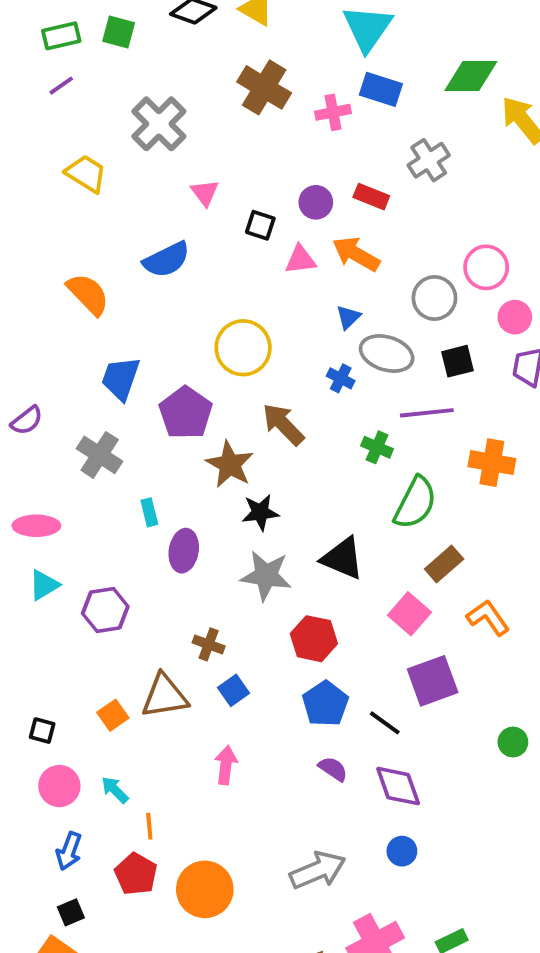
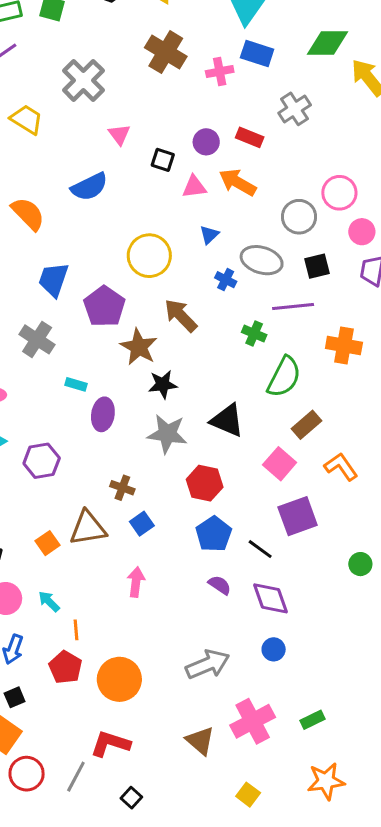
blue triangle: (348, 317) -> (209, 235), moved
cyan rectangle: (149, 512) -> (76, 384), turned -60

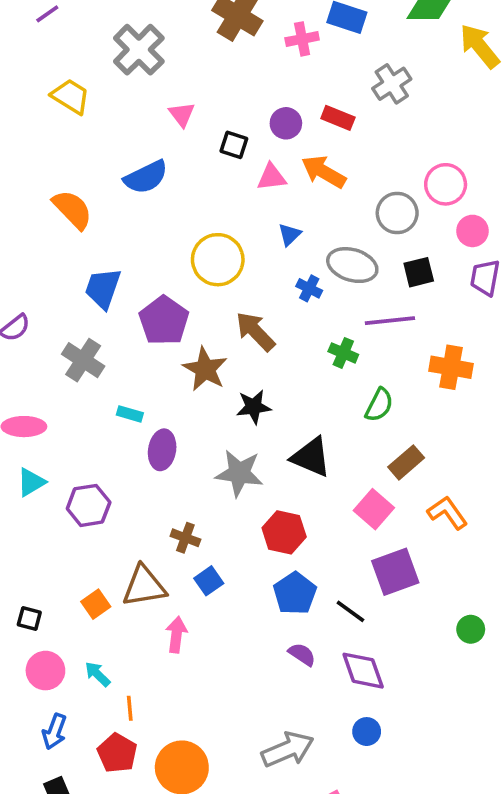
green semicircle: (284, 377) -> (379, 405), size x0.7
black star: (163, 384) -> (254, 407), moved
pink arrow: (136, 582) -> (176, 635), moved

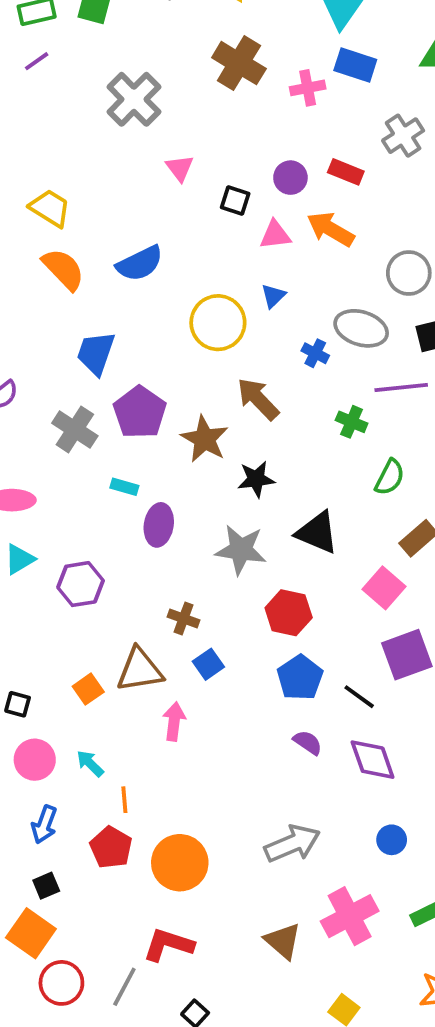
yellow trapezoid: (71, 96) -> (50, 208), moved
blue semicircle: (146, 177) -> (140, 263), moved
blue triangle: (289, 235) -> (273, 296), moved
purple pentagon: (164, 321) -> (140, 412), moved
blue circle: (367, 732) -> (392, 840), moved

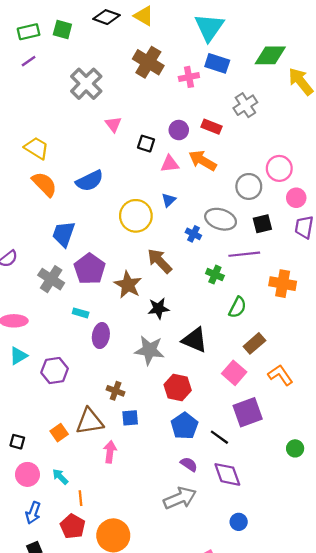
blue square: (208, 664) -> (130, 418), turned 30
gray arrow: (292, 844) -> (180, 498), moved

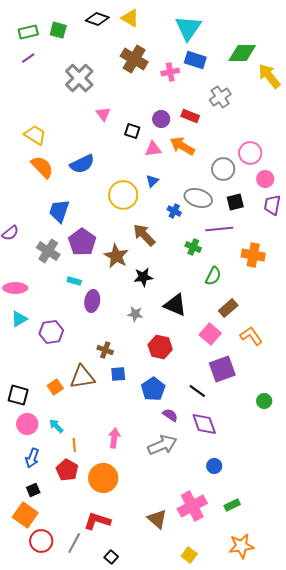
gray star: (149, 350) -> (135, 314), size x0.6
blue pentagon: (184, 426) -> (153, 389), moved
black square: (17, 442) -> (18, 395), size x1.5
pink arrow: (110, 452) -> (114, 438), moved

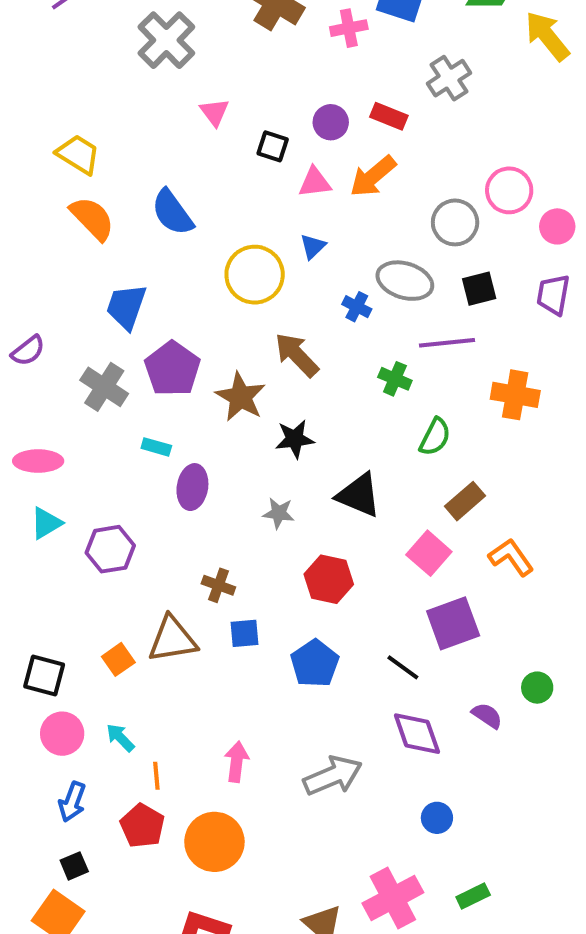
orange arrow: (182, 146) -> (373, 176), turned -70
blue semicircle: (82, 164) -> (172, 212), turned 80
pink circle: (265, 179) -> (557, 226), moved
purple semicircle: (170, 415) -> (487, 716), moved

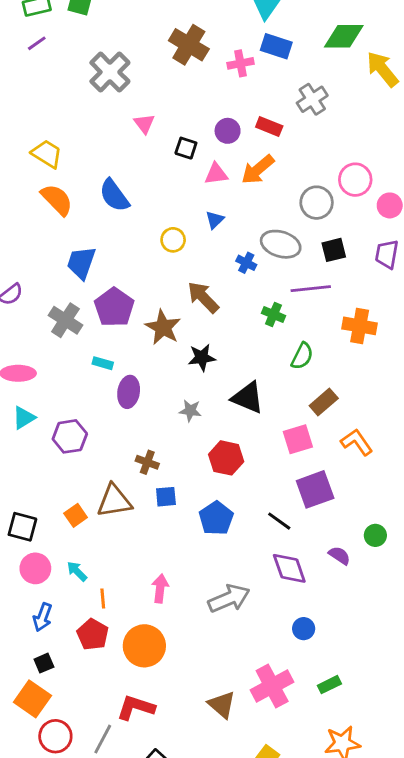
yellow circle: (255, 275) -> (173, 240), size x0.6
pink square: (429, 553) -> (298, 439), turned 32

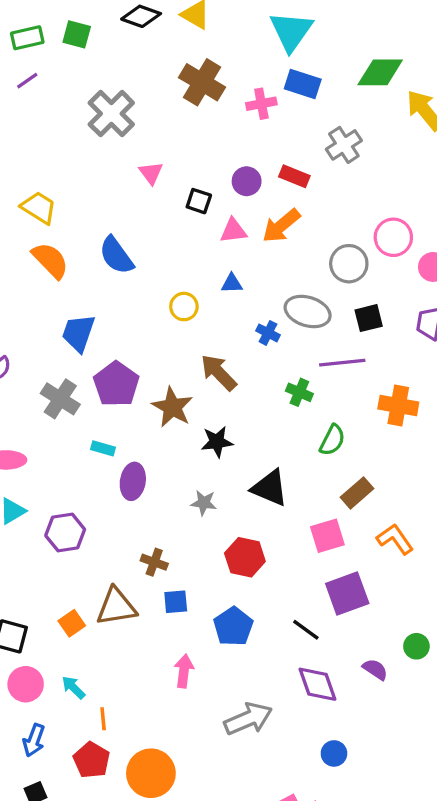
blue triangle: (215, 220) -> (232, 283), turned 42
pink arrow: (160, 588) -> (184, 671), moved

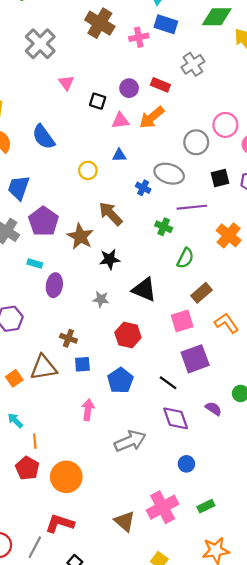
black square: (369, 318) -> (220, 178), moved
orange cross: (398, 405) -> (229, 235), turned 30

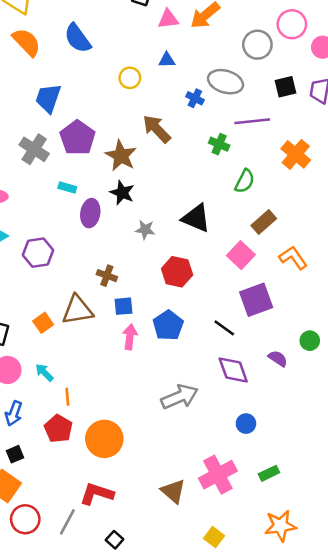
black star: (110, 259) -> (122, 193), moved, turned 30
pink square: (182, 321) -> (241, 255), turned -30
pink arrow: (88, 410) -> (130, 337), moved

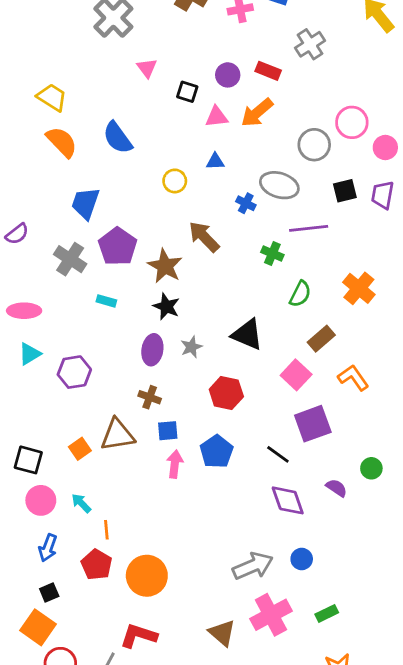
orange cross: (296, 154) -> (359, 288), moved
purple ellipse: (90, 213) -> (152, 350), moved
gray star: (145, 230) -> (191, 347), turned -30
gray arrow: (180, 397) -> (253, 566), moved

